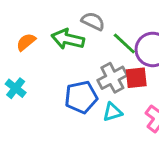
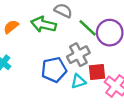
red square: (136, 78) -> (97, 72), moved

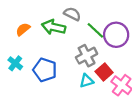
blue pentagon: (54, 70) -> (45, 70), moved, turned 30
red square: (97, 72) -> (104, 72), turned -35

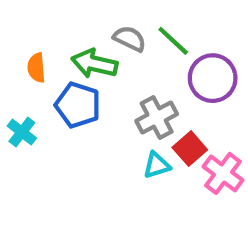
orange semicircle: (23, 29) -> (36, 68), turned -56
green line: (95, 30) -> (173, 41), moved
blue pentagon: (45, 70) -> (78, 105), moved

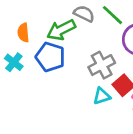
green arrow: (94, 64) -> (61, 30), turned -40
cyan cross: (22, 132) -> (14, 62), moved

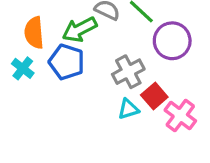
orange semicircle: (23, 33) -> (34, 33), size x1.4

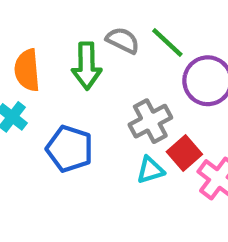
green arrow: (80, 29) -> (87, 66), turned -64
blue pentagon: (67, 62) -> (70, 149), moved

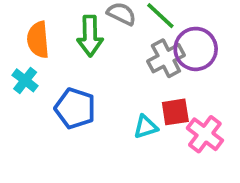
gray cross: (150, 121) -> (166, 58), moved
red square: (184, 153) -> (175, 112), turned 32

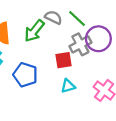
green arrow: (90, 36) -> (34, 31), turned 40
red square: (175, 112) -> (64, 60), moved

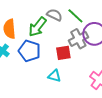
blue pentagon: (25, 75) -> (29, 51), moved
cyan triangle: (68, 86) -> (54, 76), moved, turned 32

